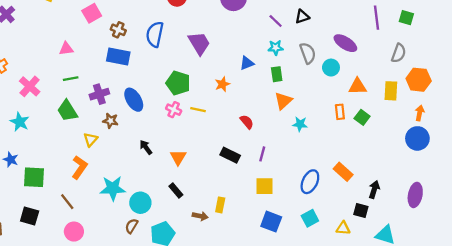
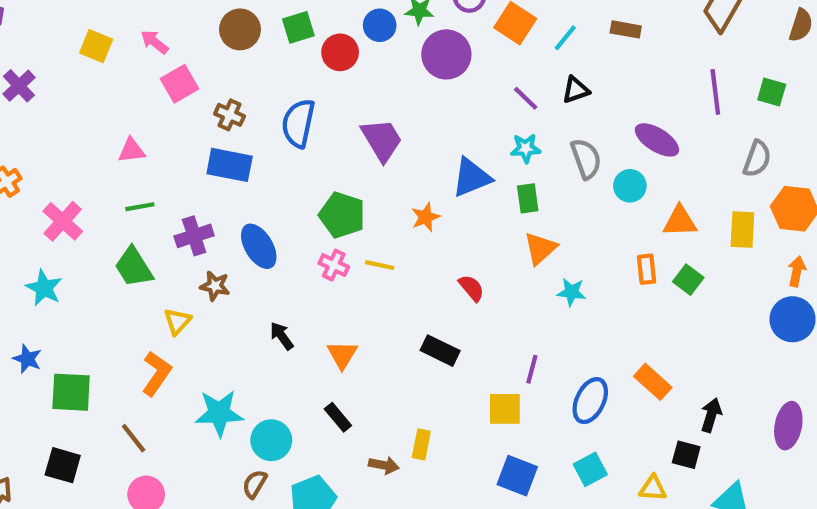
blue triangle: (247, 63) -> (471, 177), size x1.5
purple line: (262, 154) -> (532, 369), moved

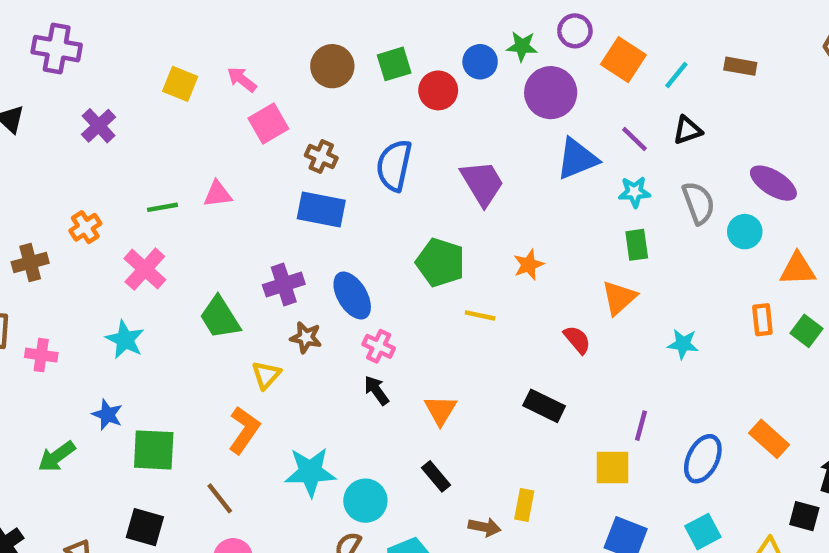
blue triangle: (471, 177) -> (577, 159), moved
green line: (140, 207) -> (162, 207), moved
orange triangle: (540, 248) -> (619, 298), moved
pink cross: (334, 265) -> (379, 346), moved

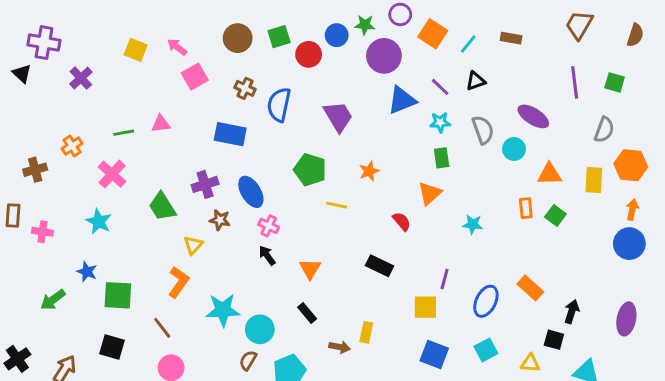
purple cross: (57, 49) -> (44, 43), moved
brown cross: (321, 157) -> (245, 88), moved

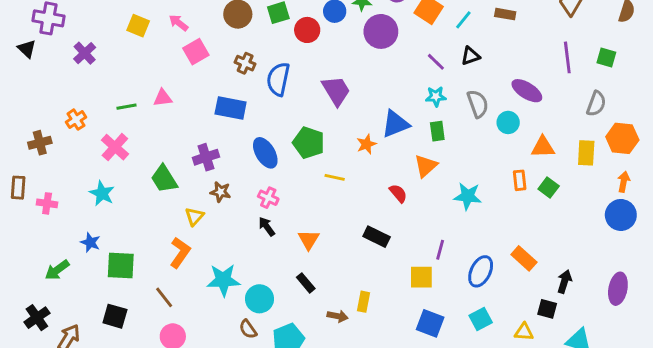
blue triangle: (402, 100) -> (395, 124), moved
blue ellipse: (251, 192) -> (265, 153), moved
cyan star: (473, 224) -> (468, 196), size x1.4
black cross: (17, 359) -> (37, 318), moved
brown semicircle: (248, 360) -> (248, 329), turned -66

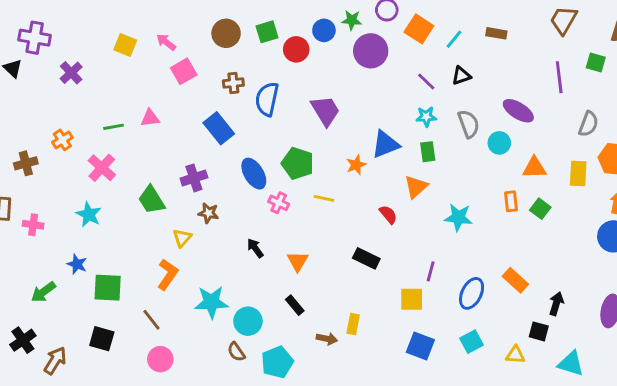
green square: (606, 57) -> (596, 63), moved
brown cross: (245, 63) -> (233, 83), turned -30
blue rectangle: (231, 108) -> (219, 128), turned 40
pink cross: (268, 198) -> (279, 203), moved

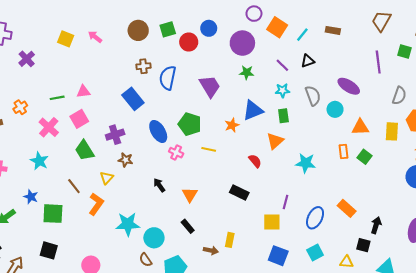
green star: (352, 20) -> (247, 73), moved
pink square: (184, 71) -> (79, 119), moved
brown line: (152, 320) -> (74, 186), moved

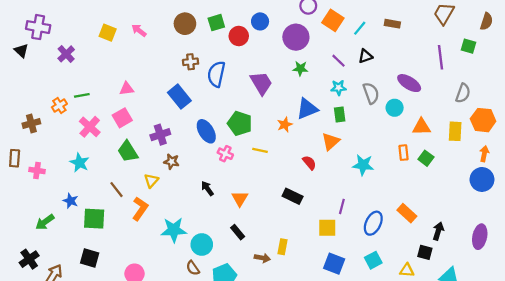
green line: (57, 98) -> (82, 95), moved

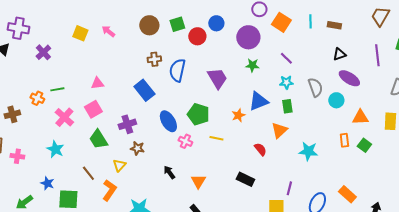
cyan line: (360, 28) -> (310, 21), moved, turned -40
black triangle: (365, 56) -> (339, 54), moved
orange cross: (59, 106) -> (37, 98), turned -32

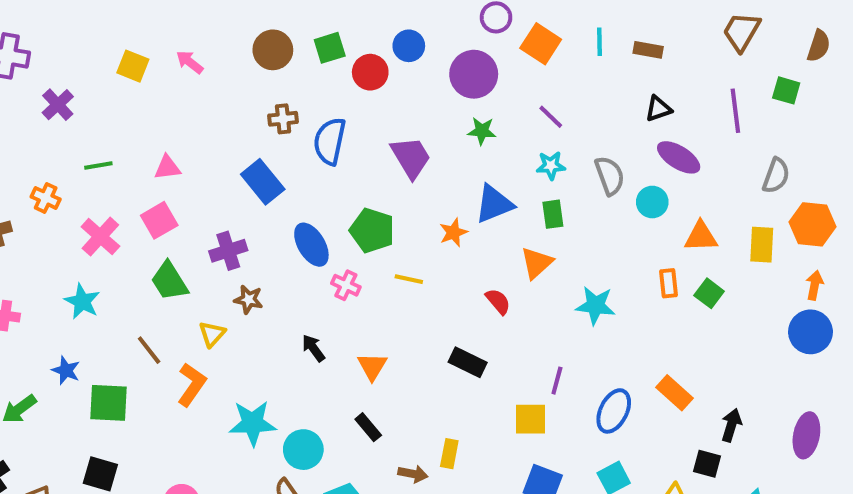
green line: (57, 89) -> (98, 166), moved

